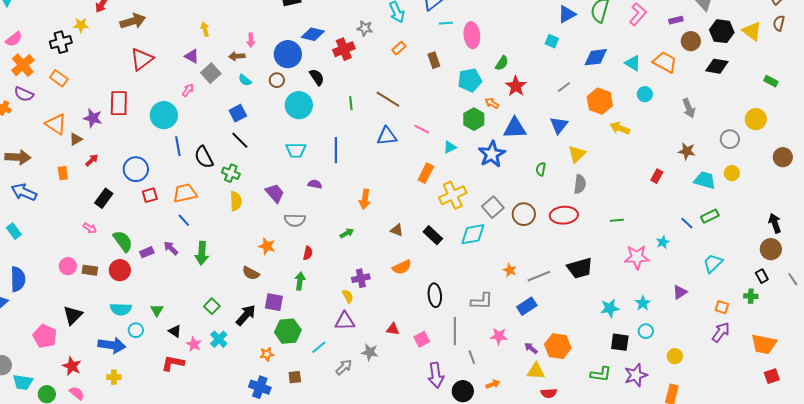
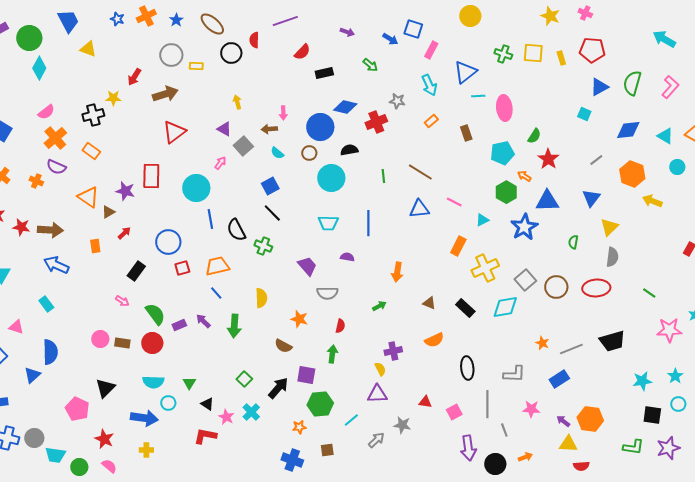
black semicircle: (317, 77) -> (349, 150), turned -66
yellow semicircle: (236, 201) -> (261, 298), moved
green line: (617, 220) -> (649, 293), turned 40

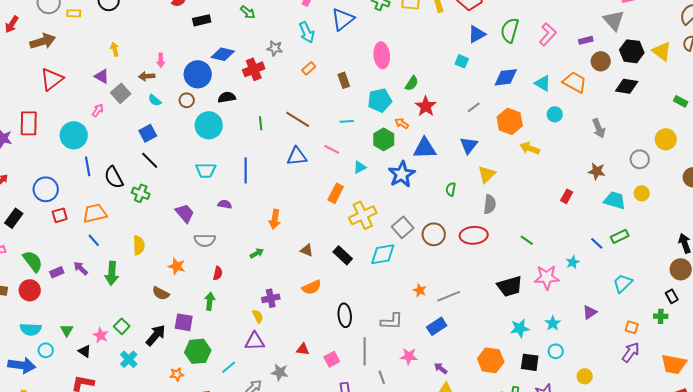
cyan line: (478, 96) -> (347, 121), moved
black trapezoid: (612, 341) -> (510, 286), moved
pink star: (226, 417) -> (101, 335), moved
orange hexagon: (590, 419) -> (491, 360), moved

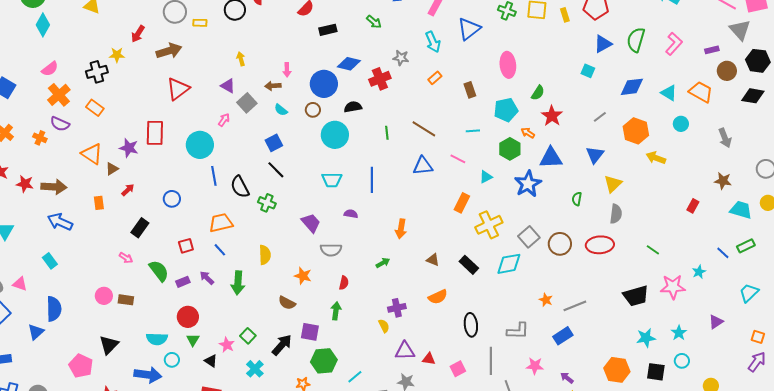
blue circle: (46, 189) -> (172, 199), size x0.7
red square: (60, 215) -> (186, 246), moved
red circle: (30, 290) -> (188, 317), moved
purple triangle: (255, 341) -> (405, 351), moved

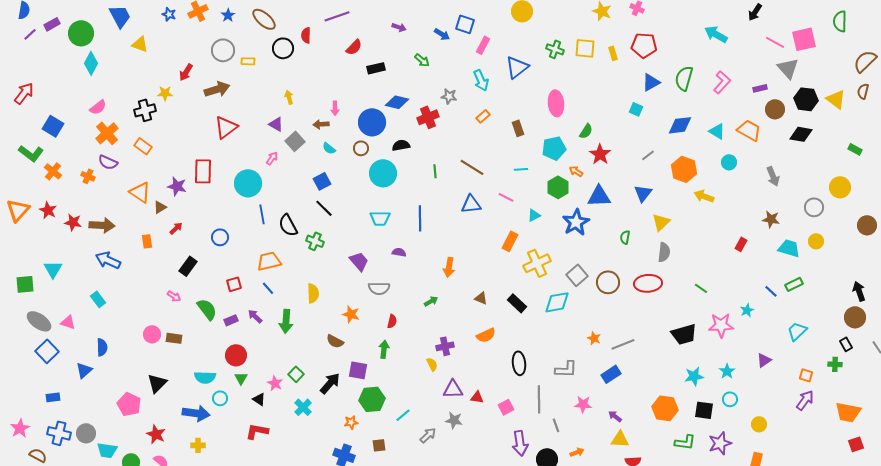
blue semicircle: (54, 309) -> (102, 347), size x0.7

